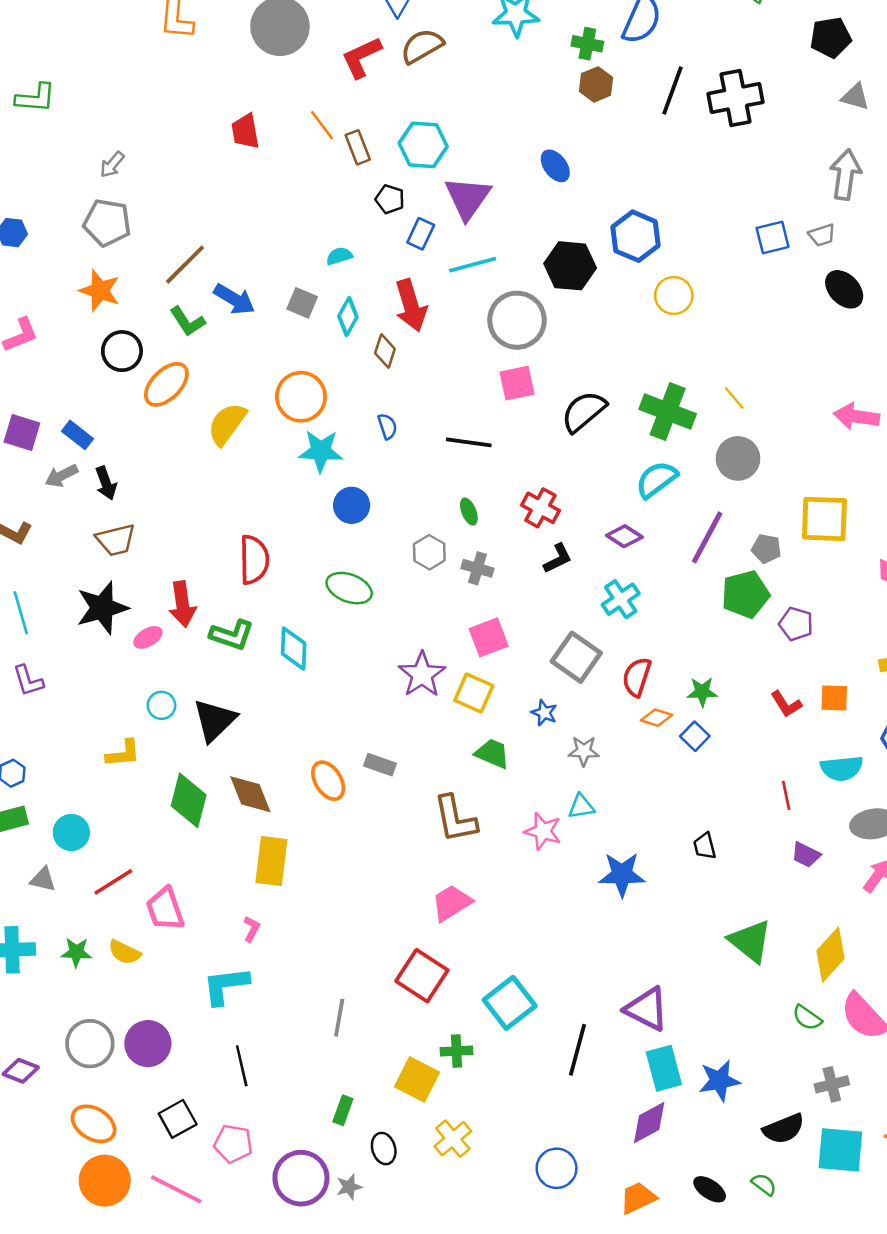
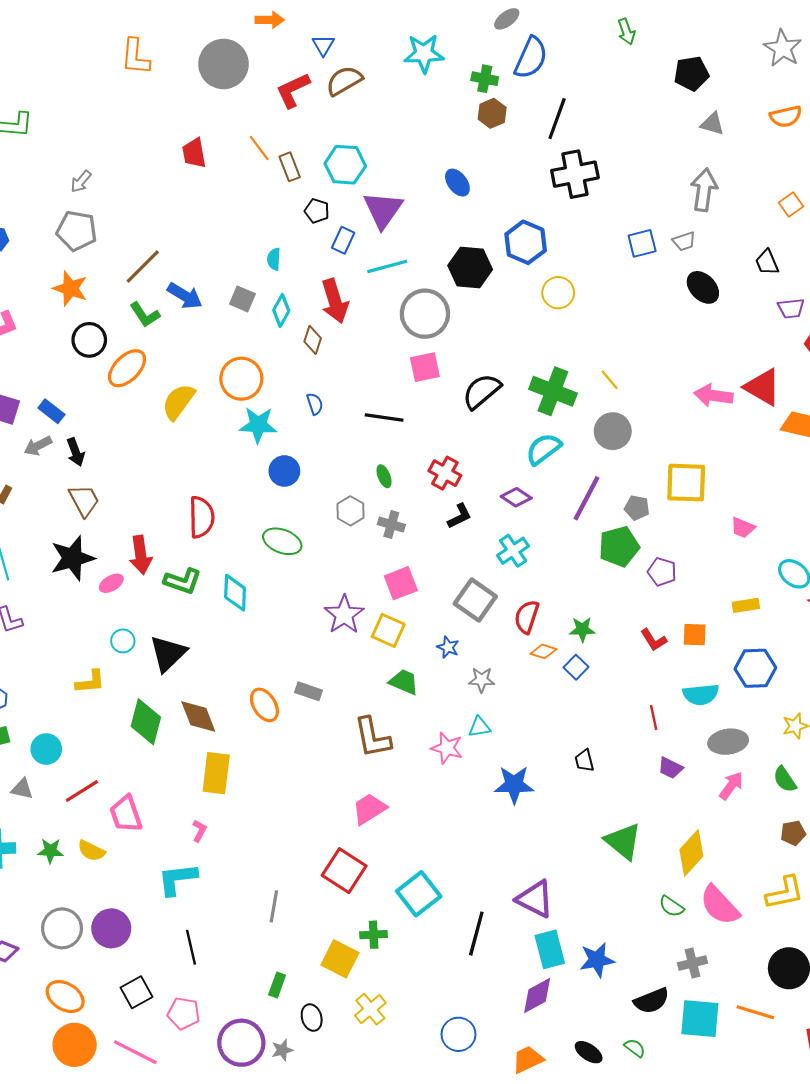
black cross: (736, 98) -> (575, 174), moved
cyan semicircle: (339, 256) -> (274, 259), turned -70
brown trapezoid: (116, 540) -> (84, 500), turned -104

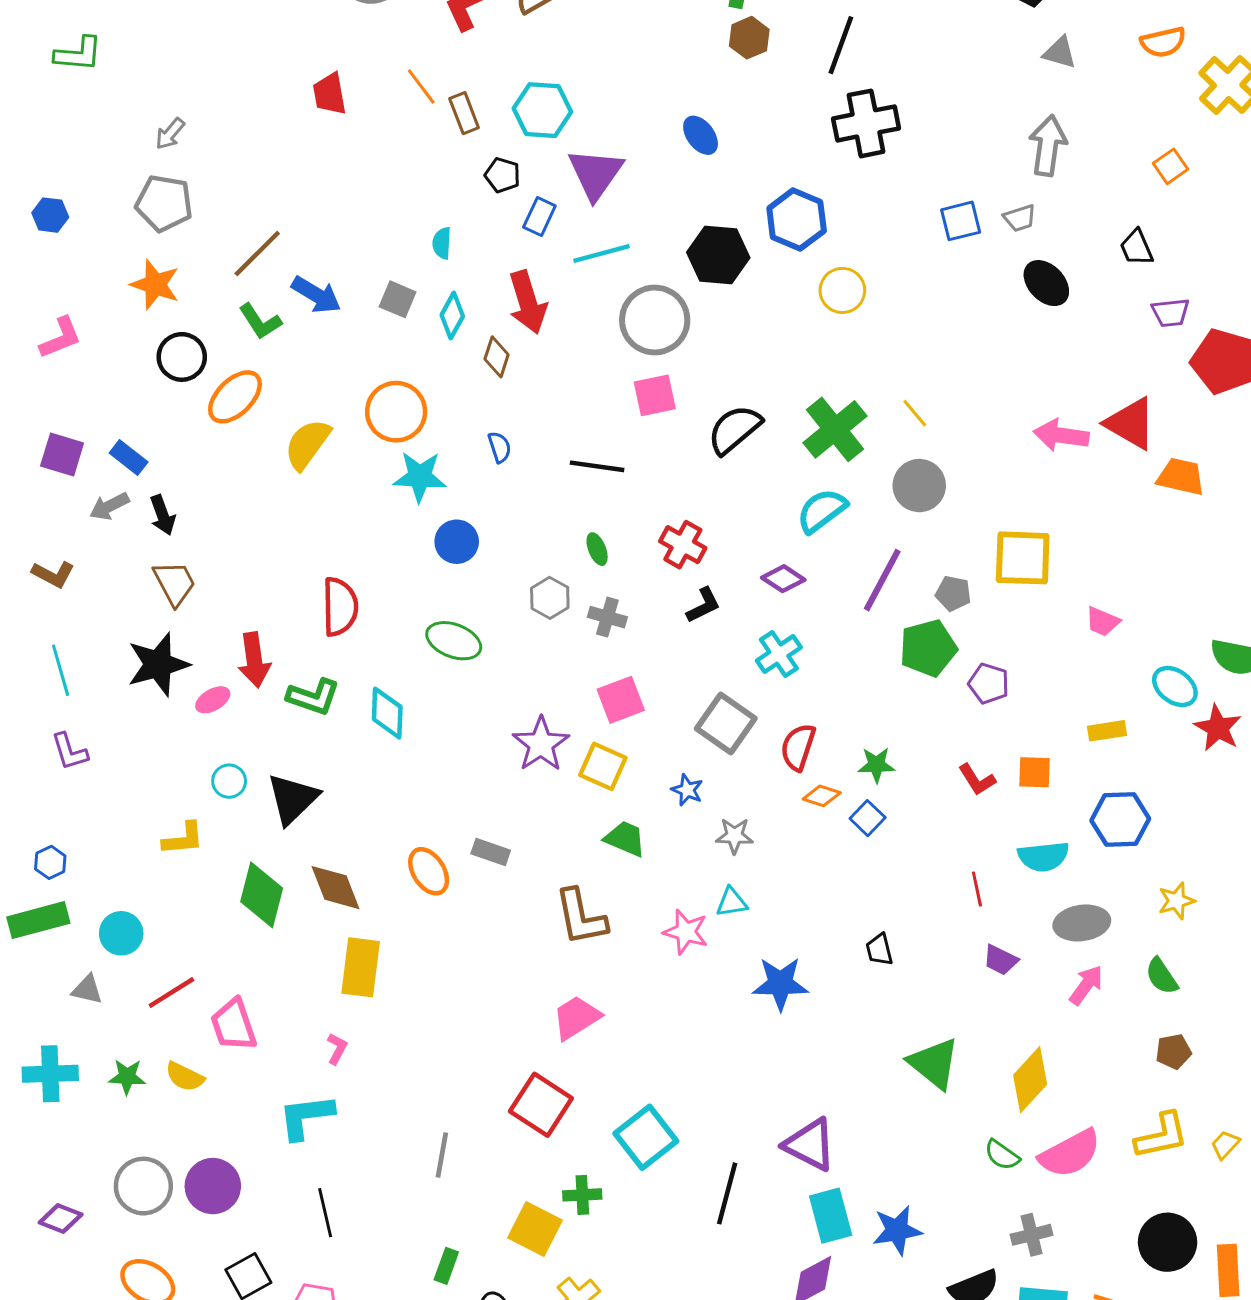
green cross: (553, 391) -> (835, 429), turned 30
pink semicircle: (720, 905) -> (1070, 1154), turned -75

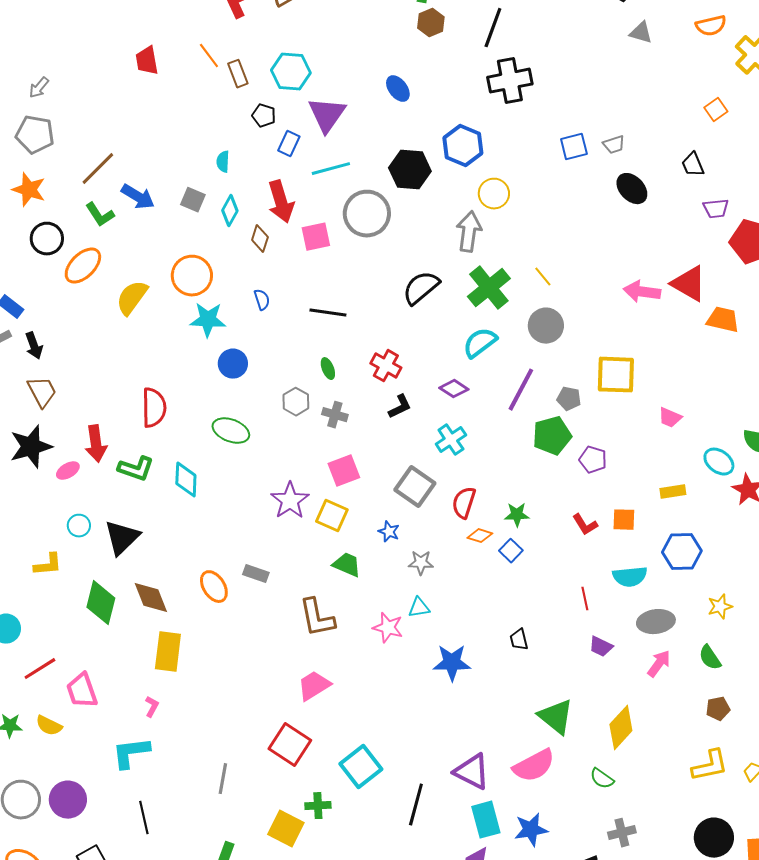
gray arrow: (1048, 146) -> (469, 232), moved
pink square: (655, 395) -> (316, 237), moved
pink semicircle: (1070, 1154) -> (534, 766), moved

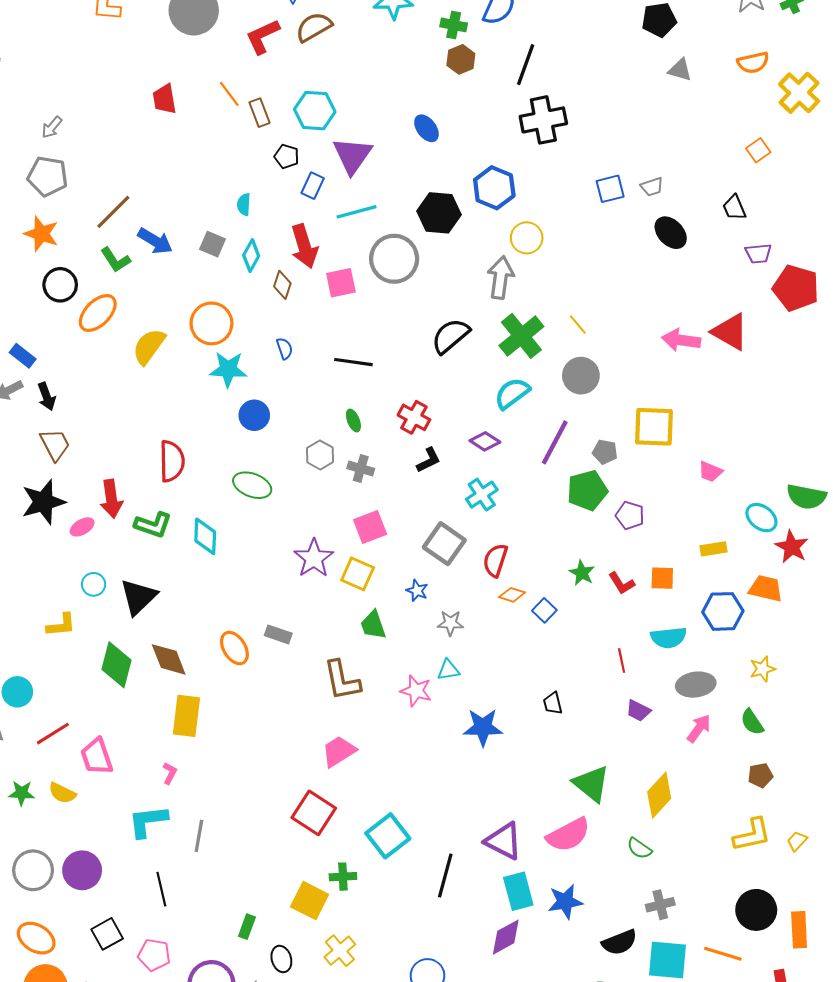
orange trapezoid: (723, 320) -> (766, 589), moved
green star: (517, 515) -> (582, 573), moved, turned 30
green trapezoid: (347, 565) -> (373, 625), turned -132
gray line: (223, 779) -> (199, 836), moved

